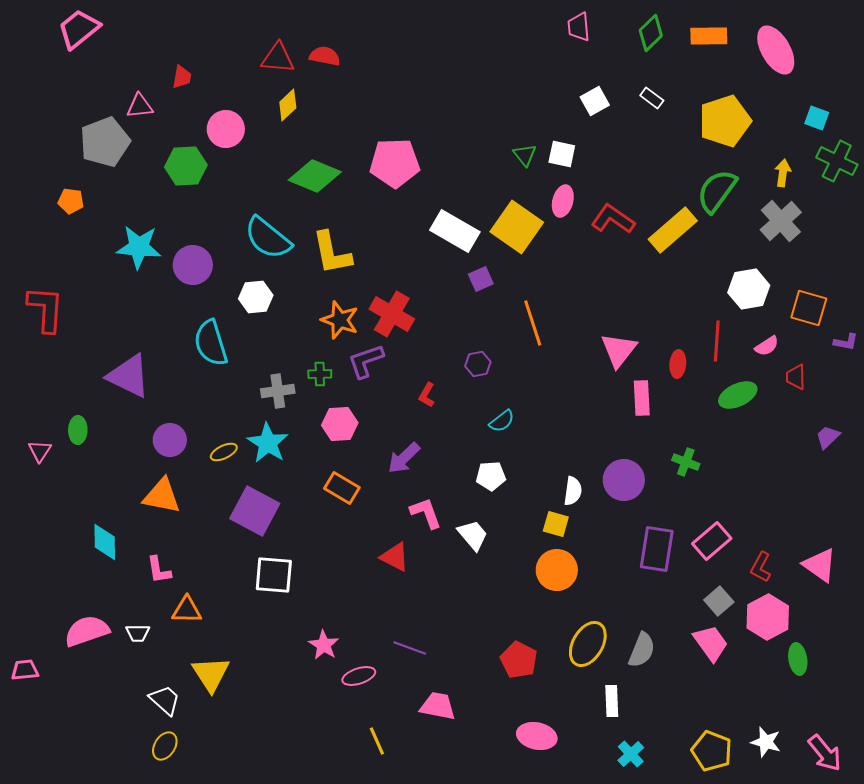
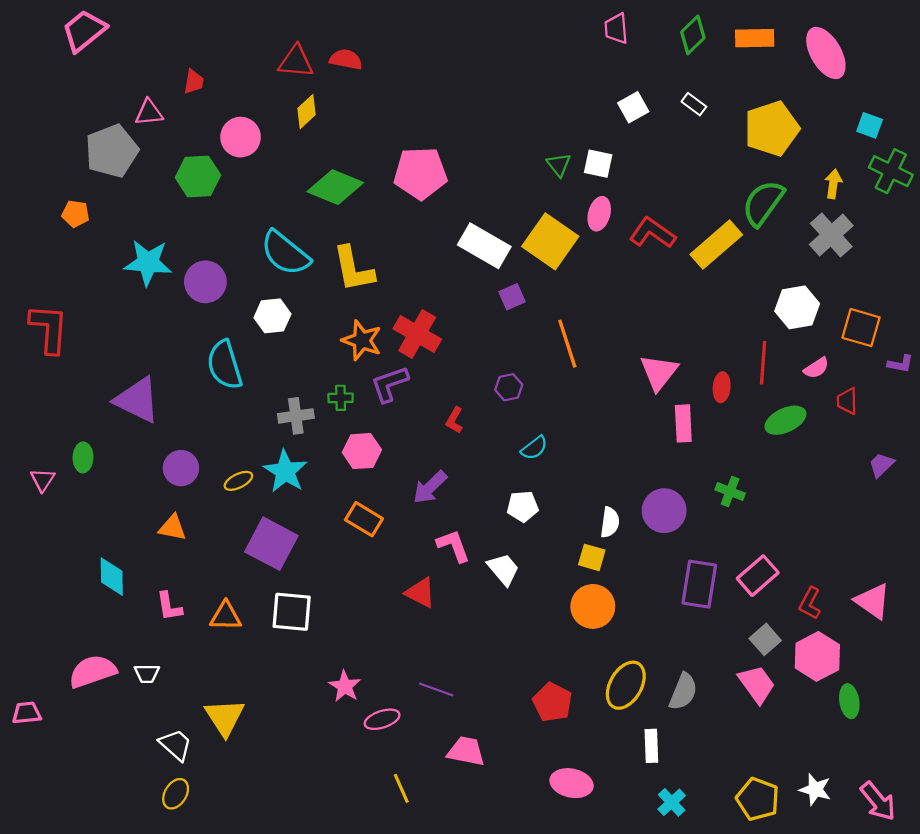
orange triangle: (162, 496) -> (172, 528), size x0.7
orange triangle: (187, 610) -> (226, 616), moved

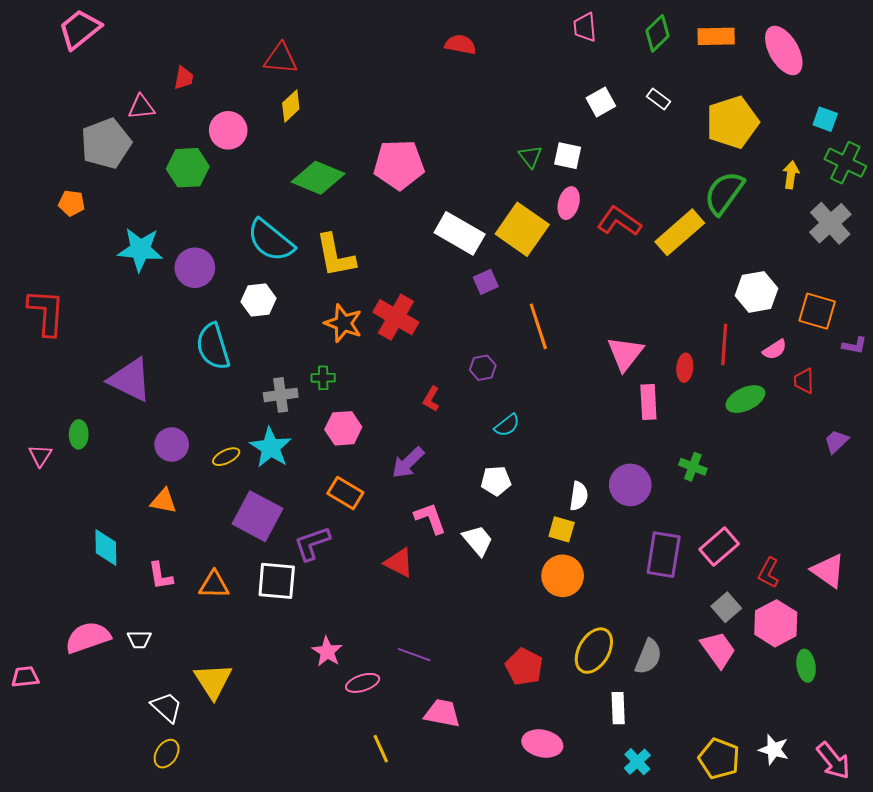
red semicircle: (346, 59) -> (461, 44), moved
gray cross: (831, 235) -> (830, 223), moved
purple L-shape: (390, 384) -> (312, 543), moved

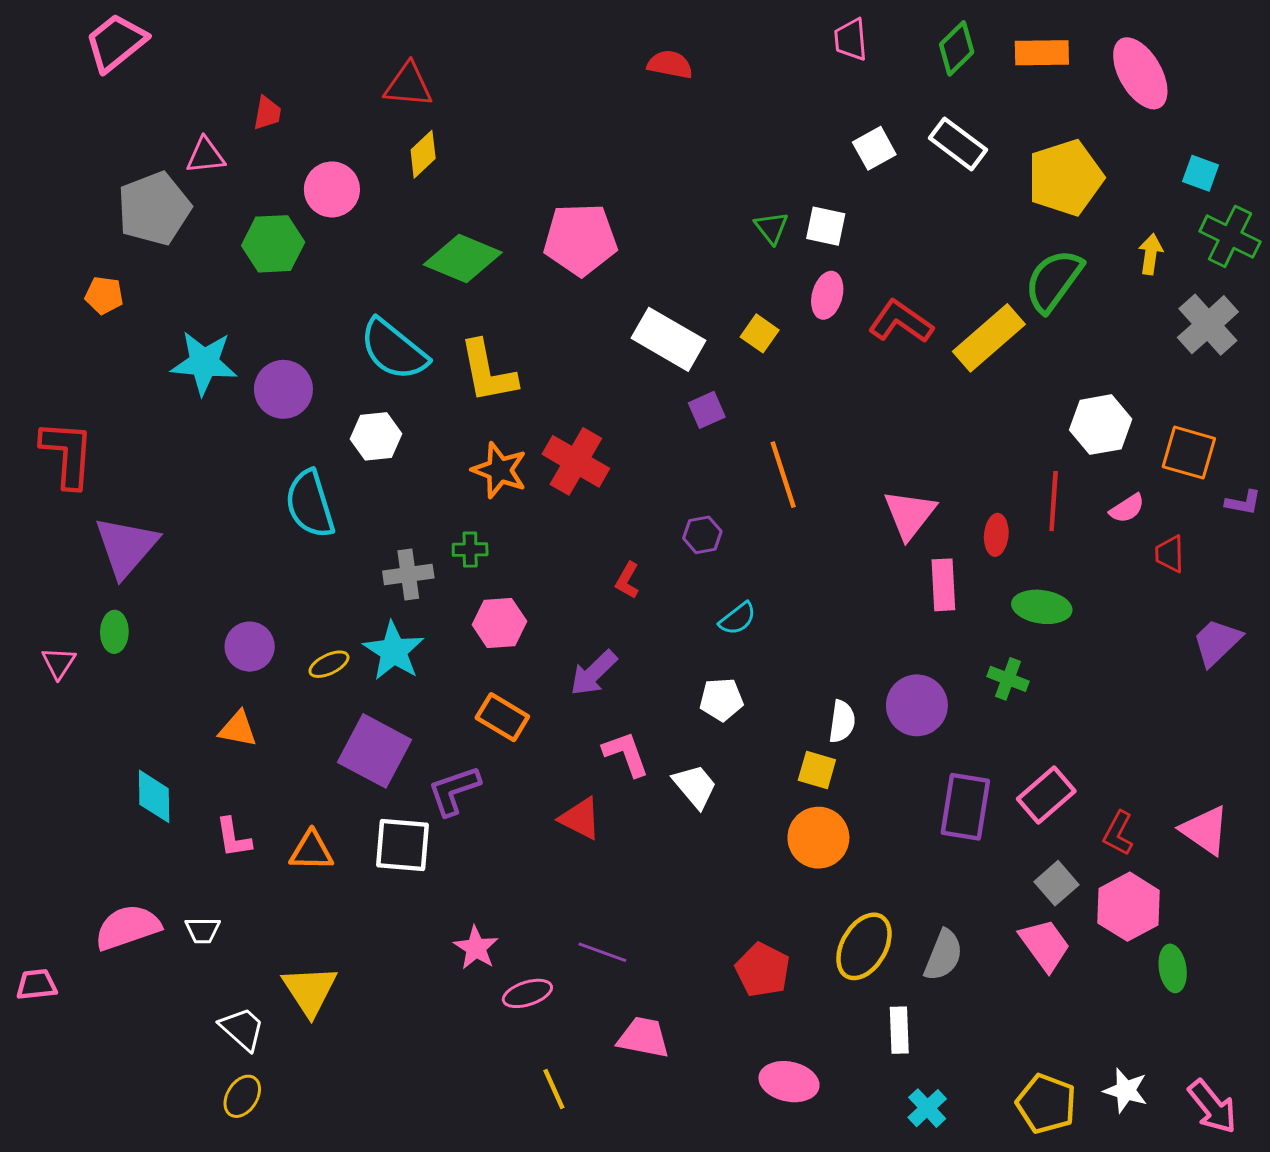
white rectangle: (659, 99) -> (958, 144), size x1.6
yellow square: (522, 229) -> (760, 333), size x0.5
purple triangle: (130, 380) -> (126, 547), moved, turned 45
green ellipse: (745, 399) -> (1042, 607), moved, turned 33
purple trapezoid: (836, 441) -> (1217, 642), size x1.4

